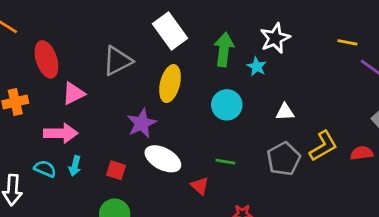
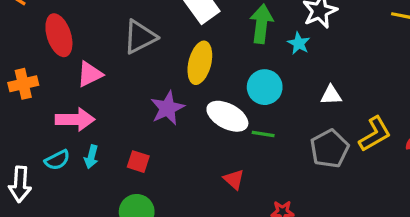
white ellipse: (163, 159) -> (227, 116), moved
green line: (225, 162) -> (263, 134), moved
cyan semicircle: (45, 169) -> (57, 160), turned 130

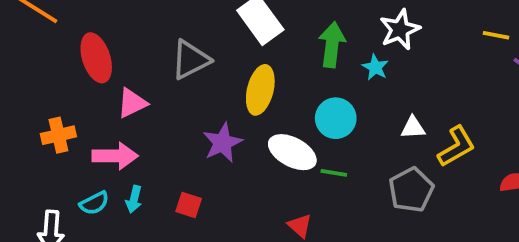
orange cross: (23, 84) -> (58, 135), moved
yellow L-shape: (375, 134) -> (456, 146), moved

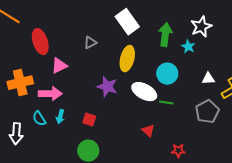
gray triangle: (190, 60) -> (90, 43), size x0.6
orange cross: (58, 135) -> (20, 83), size x1.4
purple star: (223, 143) -> (107, 87), turned -30
cyan semicircle: (94, 203) -> (39, 119), turned 84

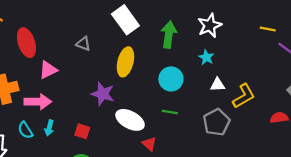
gray triangle: (90, 43) -> (83, 44), turned 48
cyan star: (188, 47) -> (206, 57), moved
white ellipse: (144, 92) -> (130, 120), moved

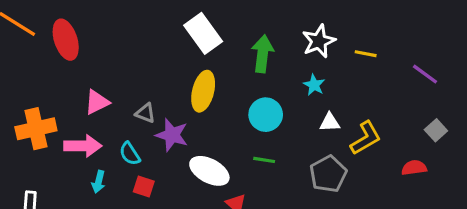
yellow line: (268, 29) -> (366, 54), moved
red ellipse: (26, 43) -> (66, 40), moved
gray triangle: (83, 44) -> (145, 113), moved
cyan semicircle: (25, 130) -> (130, 154), moved

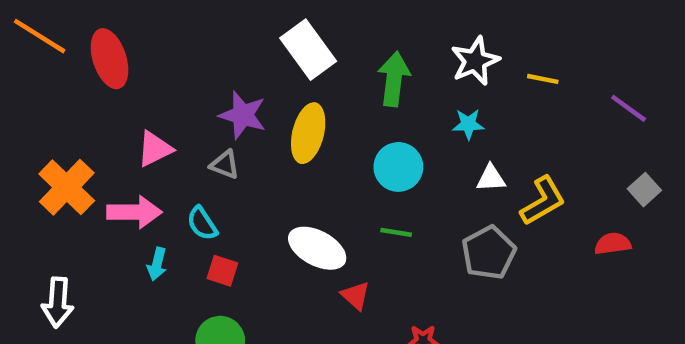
cyan star: (314, 85) -> (468, 124), turned -30
orange cross: (36, 129) -> (67, 187), turned -33
purple star: (172, 135) -> (243, 115), moved

